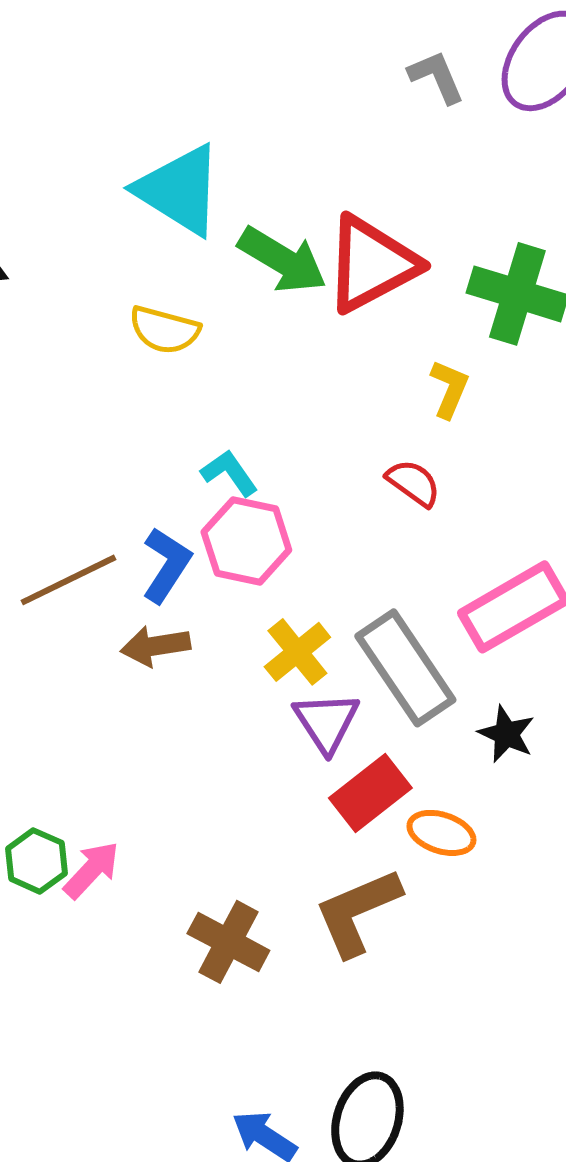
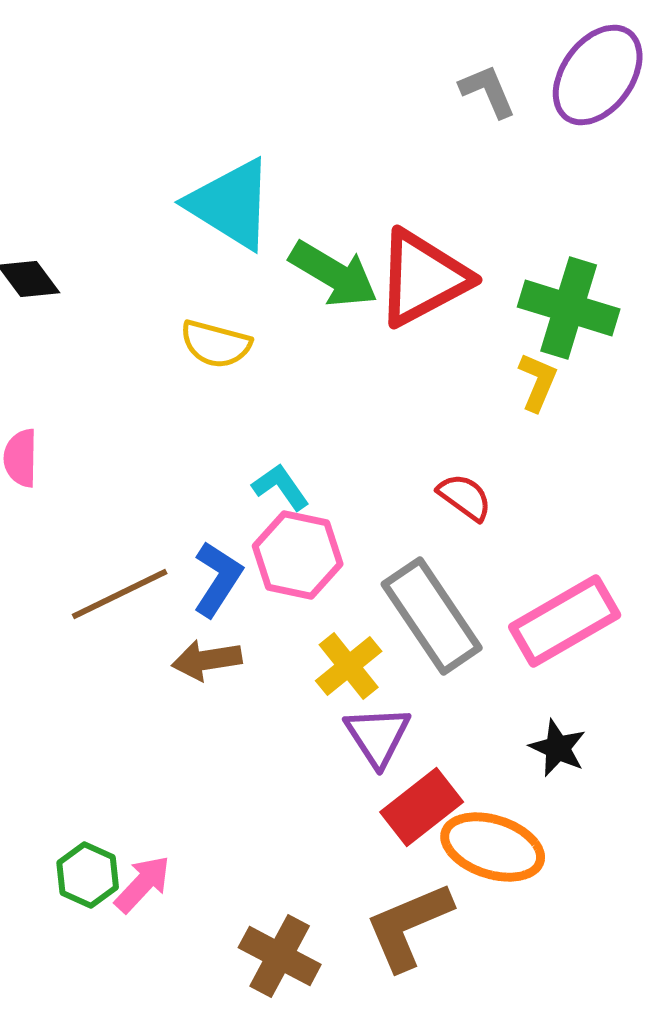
yellow L-shape: (449, 389) -> (538, 382), moved
gray rectangle: (405, 668) -> (432, 616), moved
orange ellipse: (441, 833) -> (493, 847), size x1.5

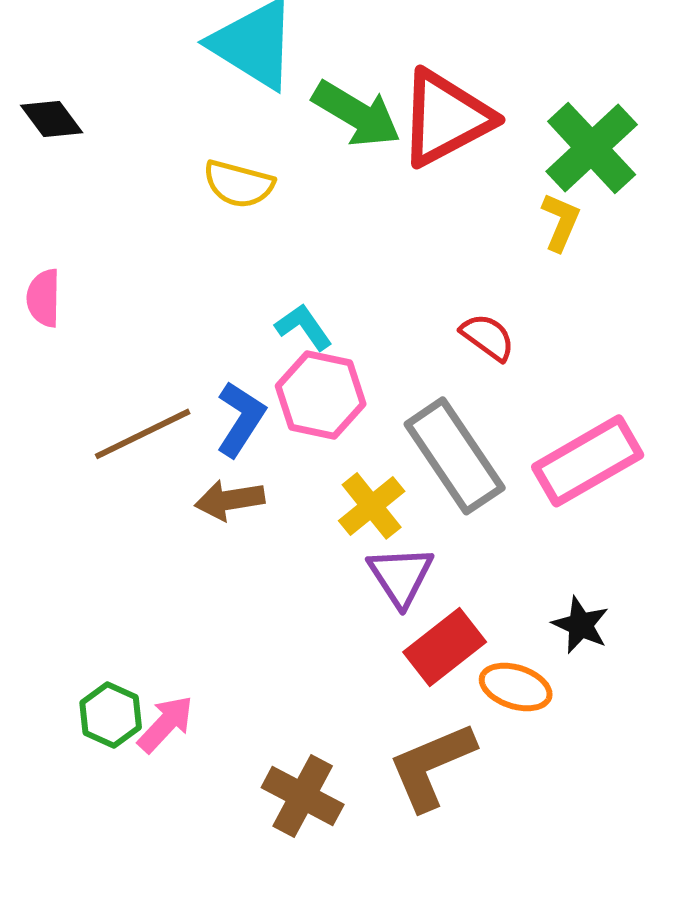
green cross: (569, 308) -> (592, 148), turned 30
black star: (558, 748) -> (581, 625), moved
orange ellipse: (493, 847) -> (516, 687), size x0.7

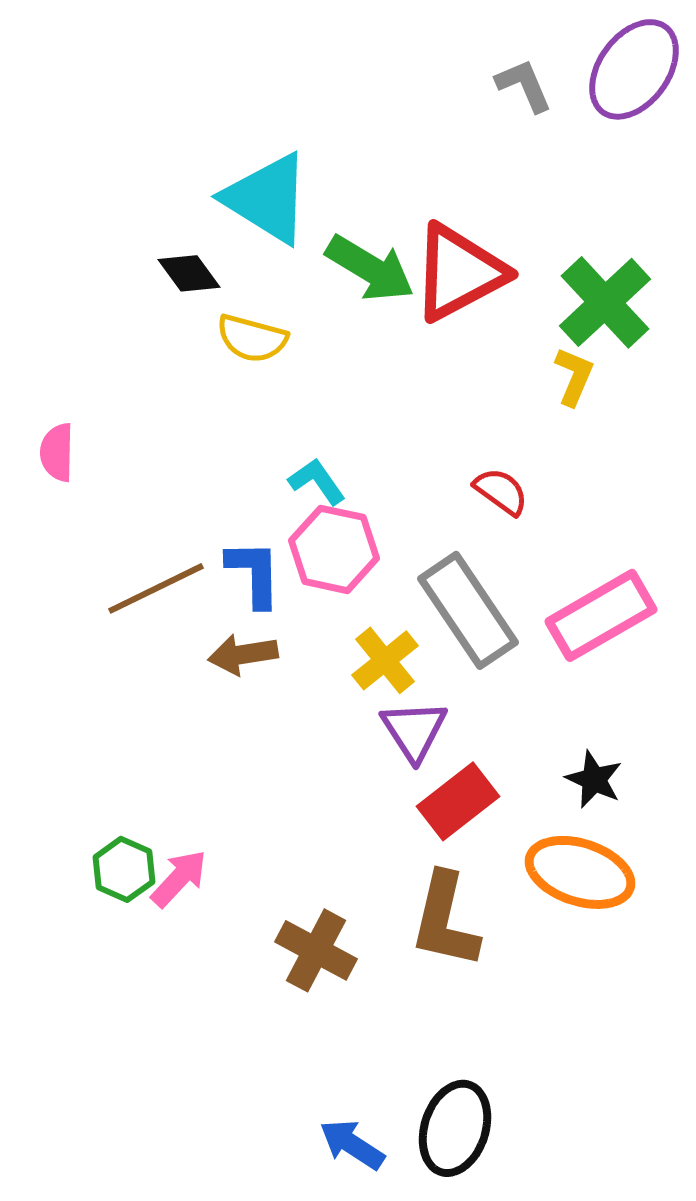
black diamond: (52, 119) -> (189, 273), moved
blue L-shape: (241, 419) -> (254, 573), turned -34
orange ellipse: (516, 687) -> (580, 872), moved, size x1.5
brown L-shape: (432, 766) -> (445, 920), turned -54

